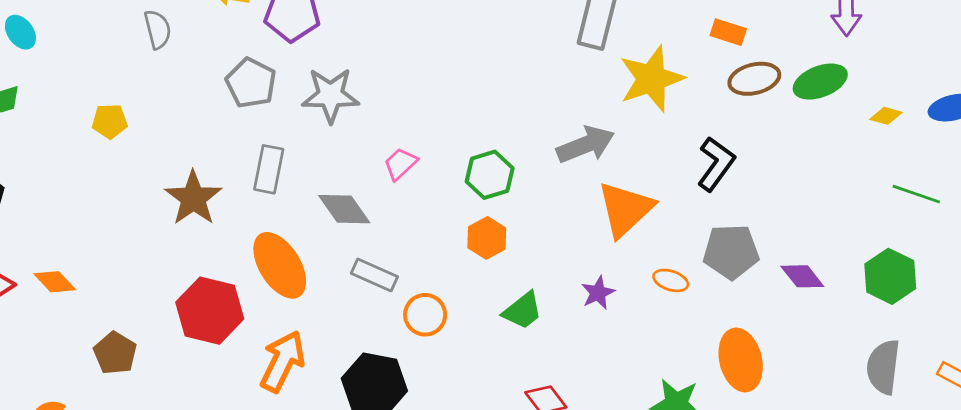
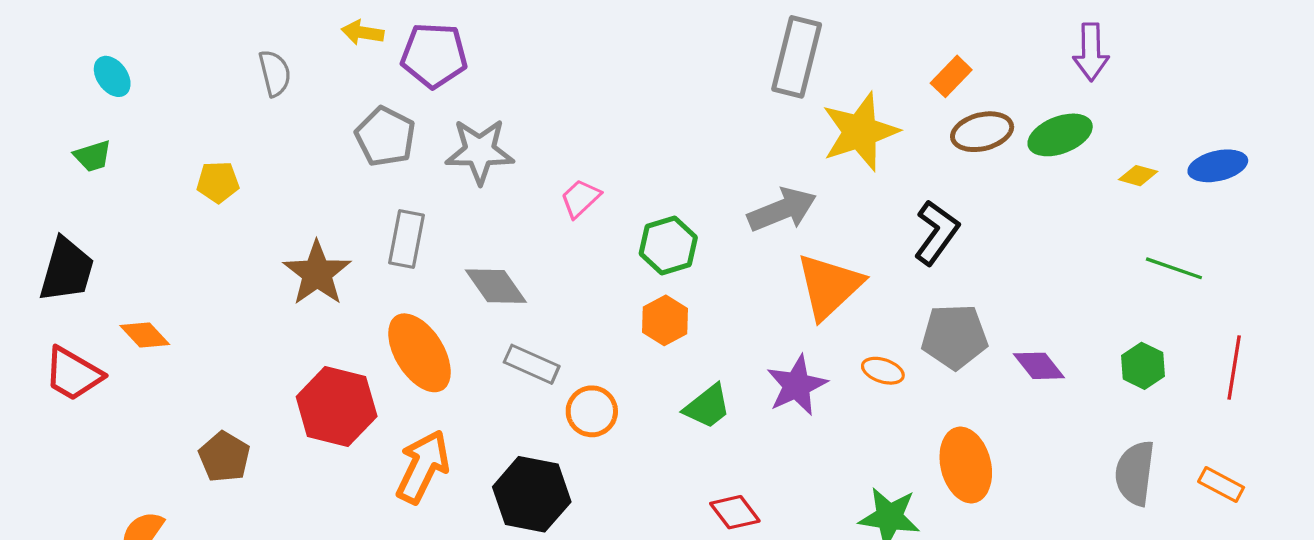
orange rectangle: (728, 32) -> (951, 76), turned -64
pink trapezoid: (400, 164) -> (580, 198), moved
green hexagon: (890, 276) -> (1143, 366), size x0.7
orange diamond: (55, 282) -> (145, 335), moved
purple star: (598, 293) -> (797, 385), size x1.5

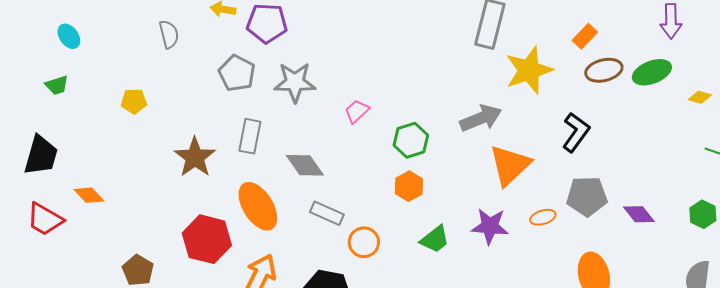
orange ellipse: (883, 371) -> (543, 217), turned -35
purple star: (797, 385) -> (490, 226), turned 30

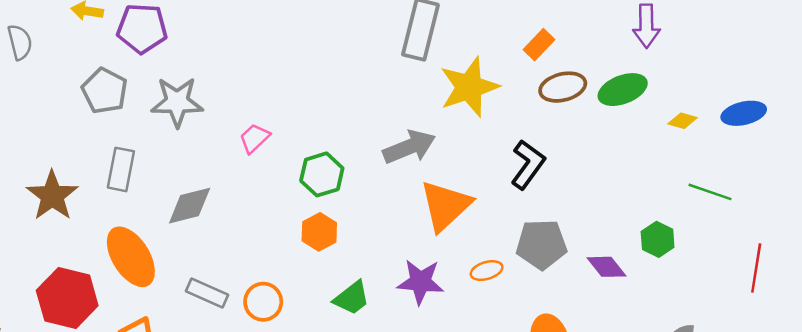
gray diamond: (305, 165) -> (190, 206), turned -69
gray rectangle: (327, 213) -> (207, 293), moved
green hexagon: (703, 214) -> (658, 239), moved

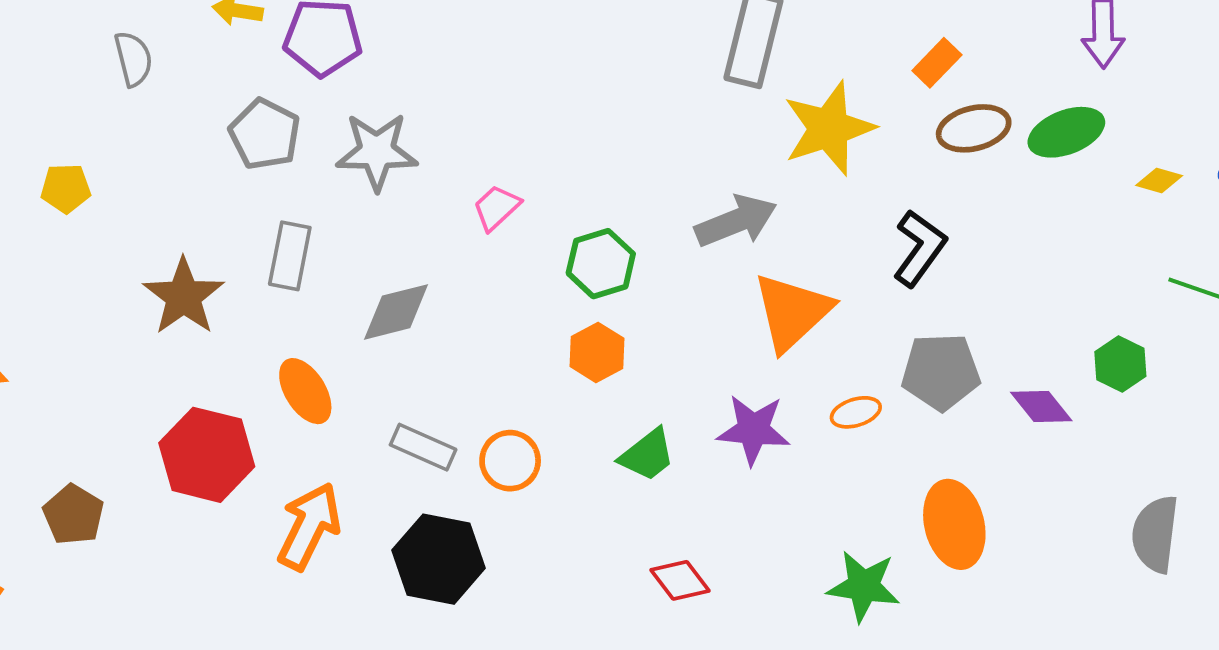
orange ellipse: (131, 257) -> (305, 391), size x0.7

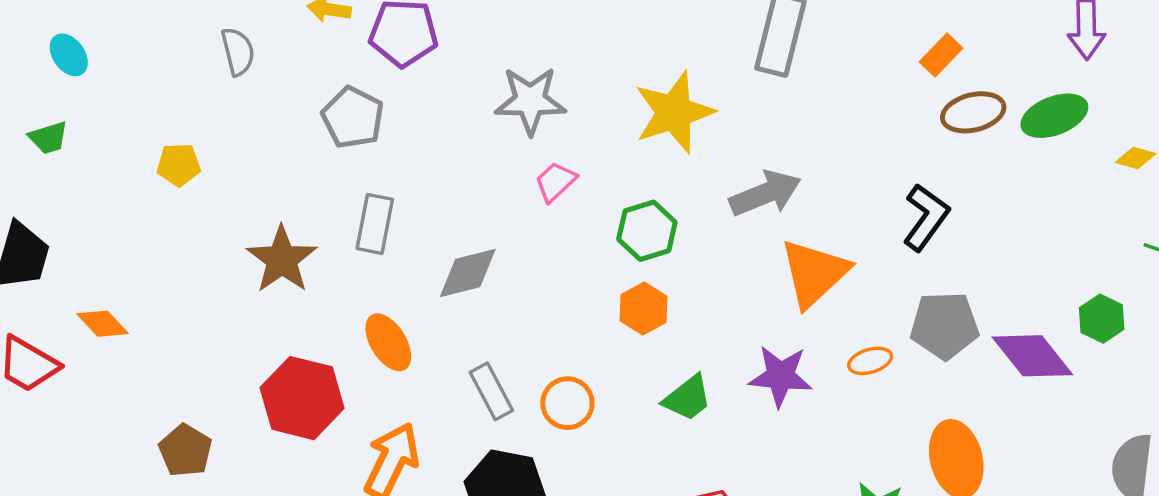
yellow star: (829, 128) -> (674, 112), moved
gray star: (377, 152) -> (530, 101), moved
purple diamond: (1041, 407) -> (1032, 356), size x1.5
gray rectangle: (423, 447) -> (491, 391), turned 38

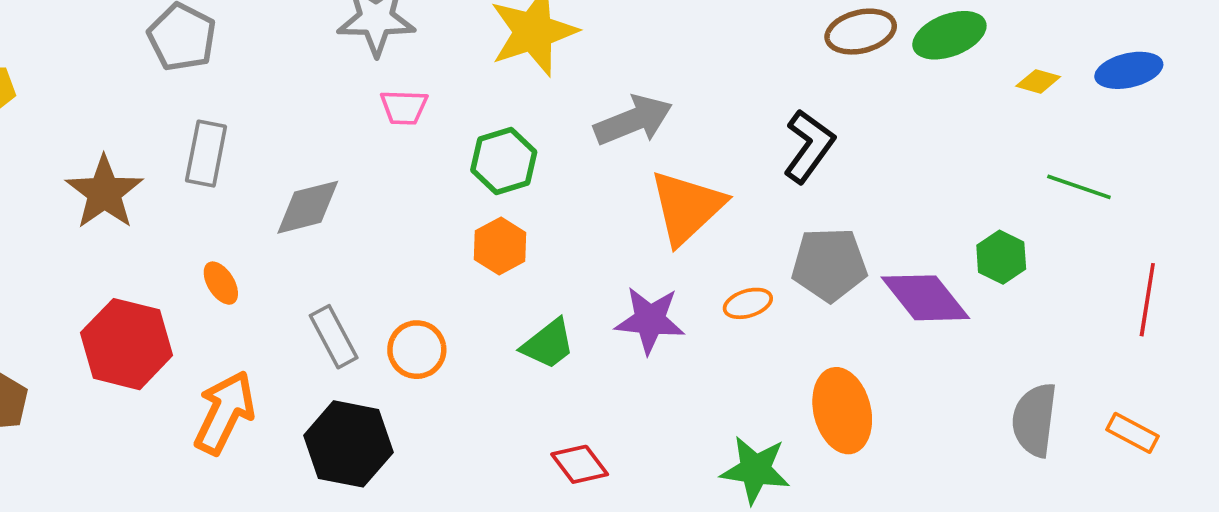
pink trapezoid: (556, 182) -> (404, 107), turned -135
orange ellipse: (388, 342) -> (221, 283), size x0.7

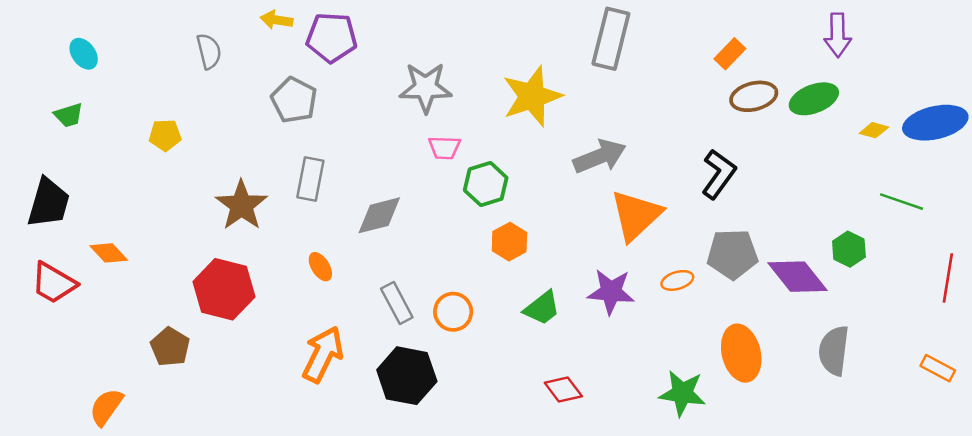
blue ellipse: (1129, 70) -> (935, 123), size x1.4
green hexagon: (504, 161) -> (486, 184), moved
red hexagon: (127, 344) -> (224, 289), moved
gray semicircle: (1035, 420) -> (834, 351), moved

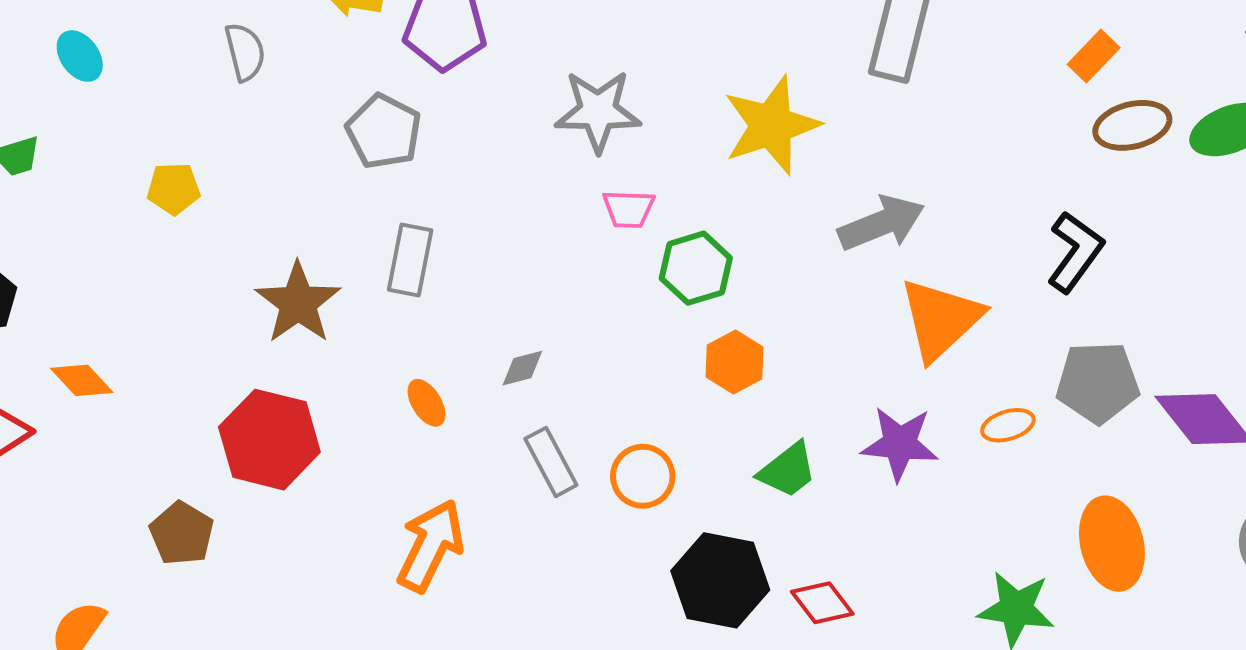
cyan ellipse: (84, 54) -> (80, 56), moved
gray diamond: (379, 215) -> (522, 368), moved, size x0.6
black hexagon: (407, 376) -> (720, 580), moved

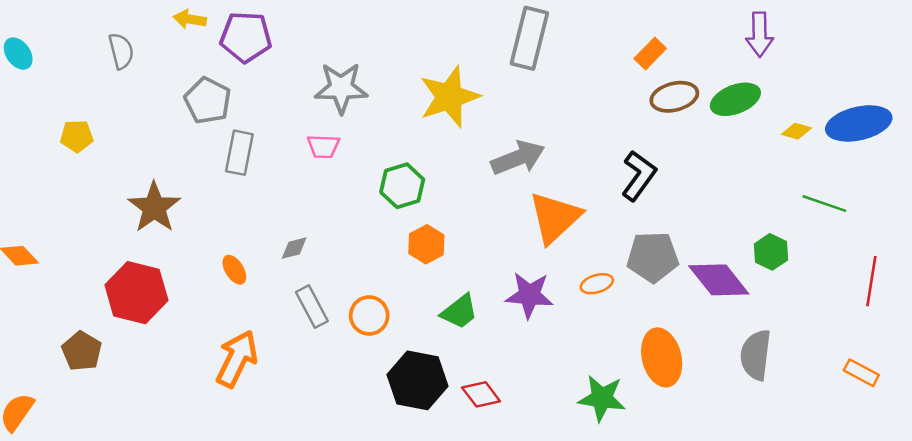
pink trapezoid: (628, 209) -> (323, 146), moved
gray rectangle: (410, 260) -> (239, 153), moved

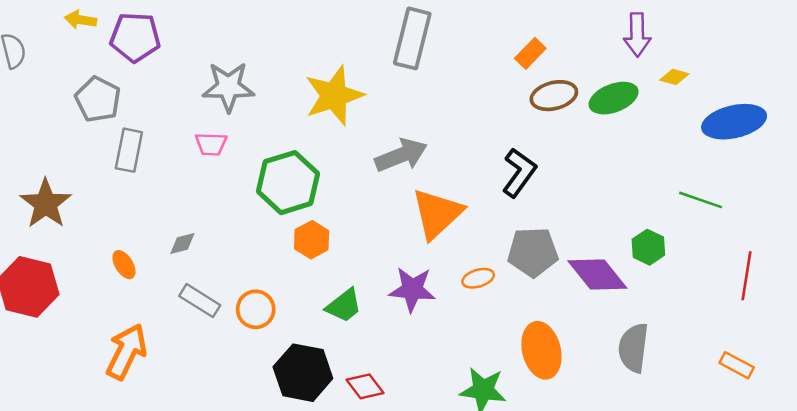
yellow diamond: (796, 131) -> (674, 77), moved
green hexagon: (402, 186) -> (288, 183), size x1.4
gray rectangle: (312, 307) -> (200, 301), turned -30

